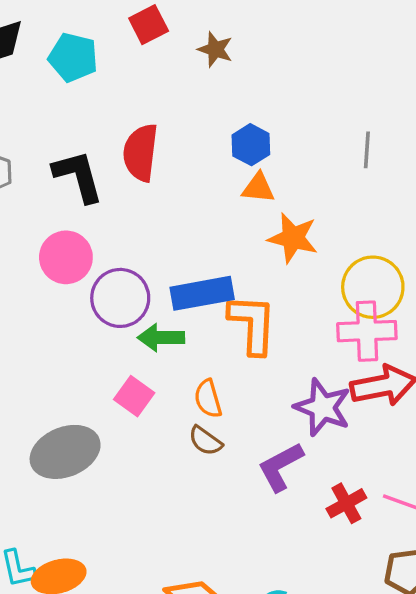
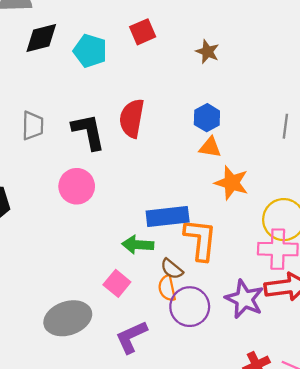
brown star: (215, 49) -> (207, 52), moved
purple circle: (120, 298) -> (190, 307), moved
brown semicircle: (205, 441) -> (172, 269), moved
purple L-shape: (281, 467) -> (131, 337), moved

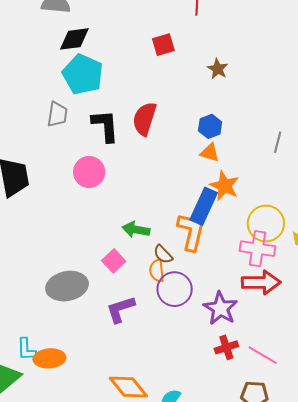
cyan pentagon: (90, 51) -> (83, 74), moved, size x1.4
blue rectangle: (168, 216) -> (204, 206), moved, turned -66
purple star: (244, 299) -> (220, 308), moved

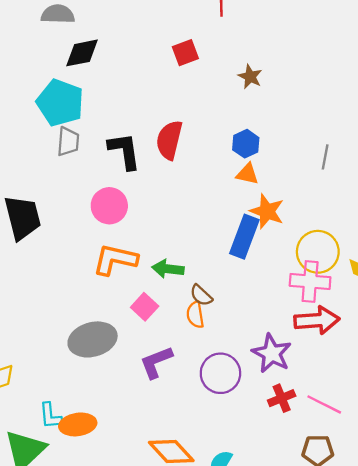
cyan pentagon: (83, 74) -> (60, 103), moved
orange L-shape: (191, 232) -> (115, 260), moved, turned -87
purple circle: (175, 289) -> (220, 373), moved

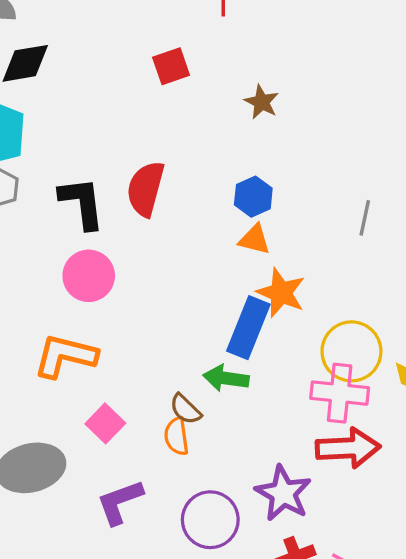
pink circle: (109, 206) -> (89, 276), moved
green arrow: (168, 269) -> (226, 378), moved

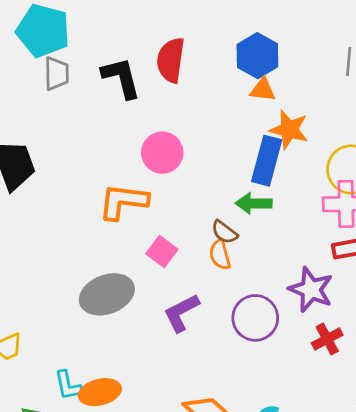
blue hexagon: (253, 197) -> (257, 56), size x1.4
pink circle: (89, 276) -> (162, 153), moved

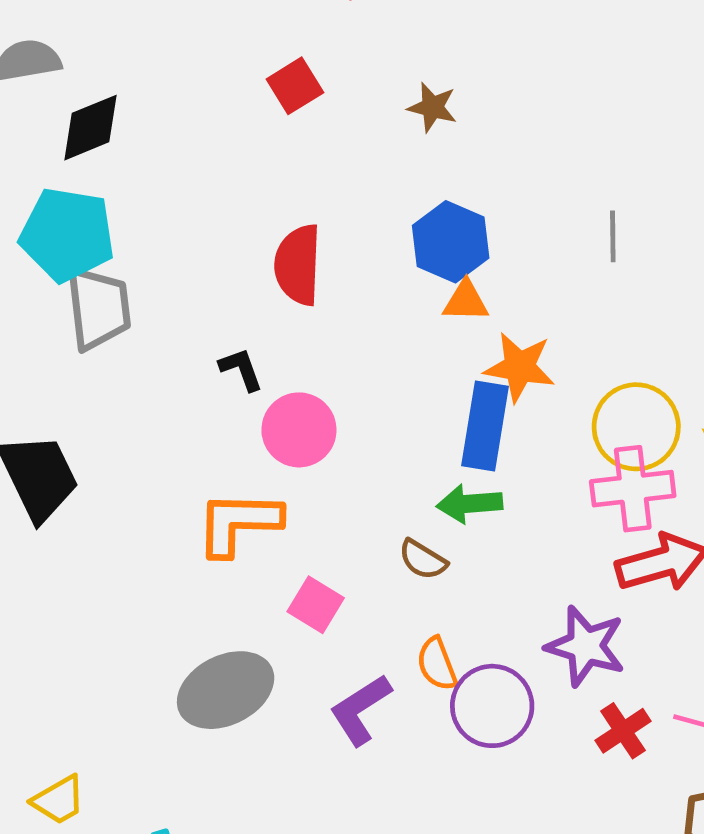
gray trapezoid: (57, 74) -> (98, 308), size x1.4
black L-shape: (121, 78) -> (241, 369), moved, size x0.6
orange semicircle: (220, 255) -> (437, 664), moved

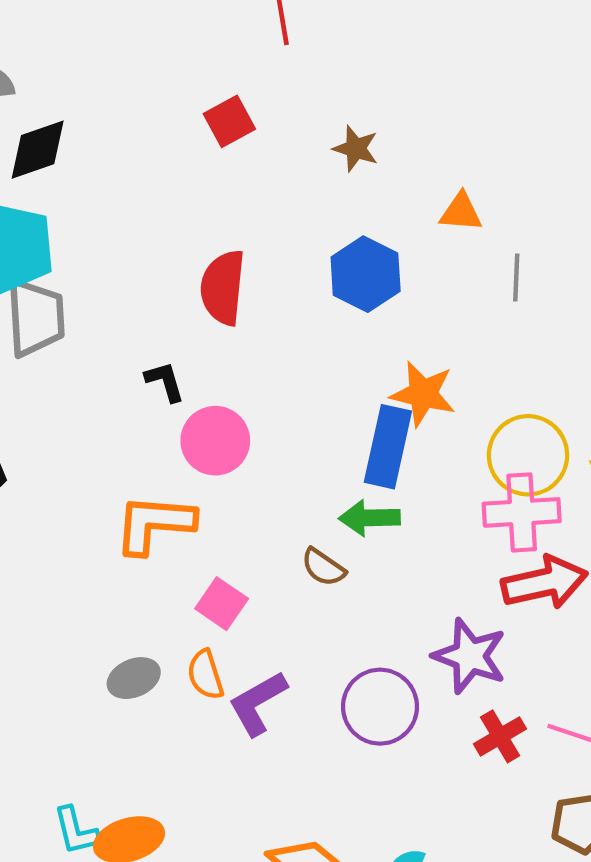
orange triangle: (466, 301) -> (461, 212), moved
orange semicircle: (437, 664) -> (205, 675), moved
gray ellipse: (226, 690) -> (134, 678), size x0.6

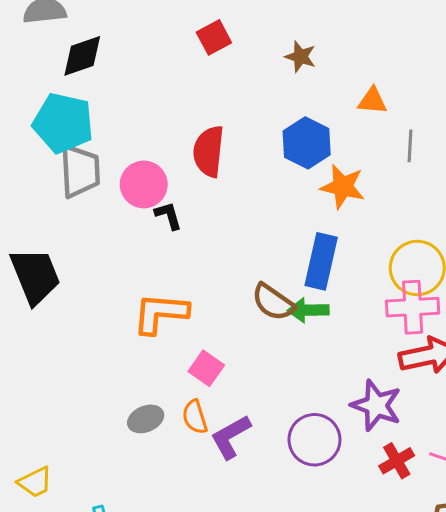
orange star: (423, 394) -> (343, 187), moved
pink circle: (215, 441) -> (144, 184), moved
brown semicircle: (323, 567) -> (273, 302), moved, size x1.4

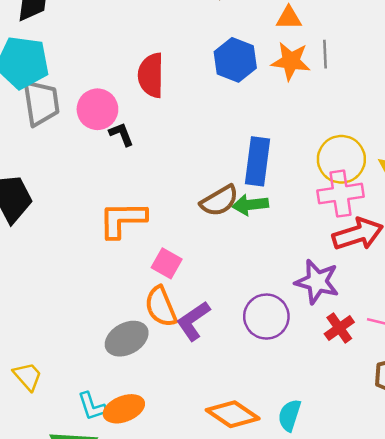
orange star: (343, 187) -> (291, 61), moved
brown semicircle: (273, 302) -> (219, 201), turned -60
orange semicircle: (195, 417) -> (161, 307), size x1.4
gray ellipse: (146, 419) -> (127, 339), moved, size x1.4
yellow trapezoid: (35, 482) -> (28, 376), turned -100

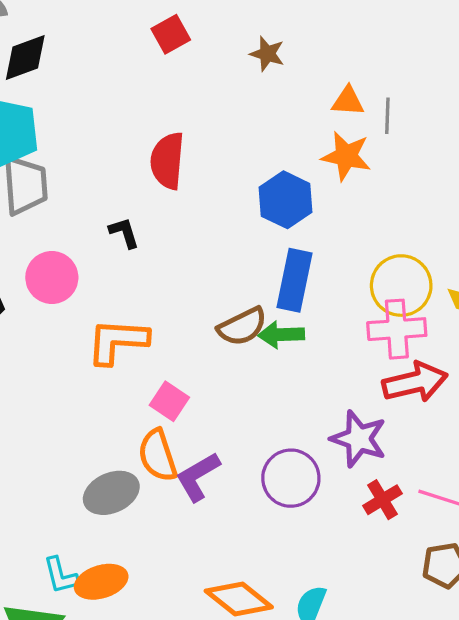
gray line: (325, 54) -> (387, 116), moved
blue hexagon: (235, 60) -> (285, 200), moved
pink circle: (97, 109) -> (52, 277), moved

